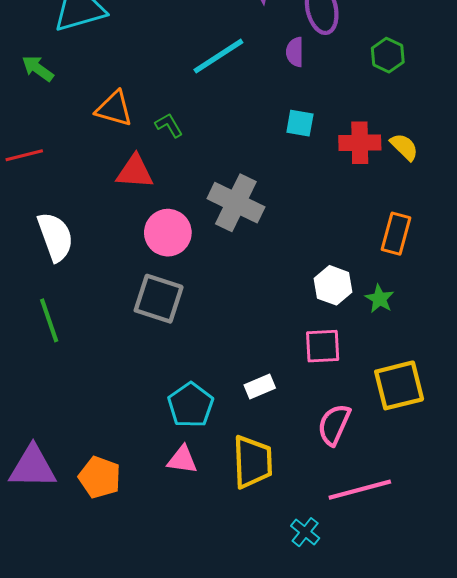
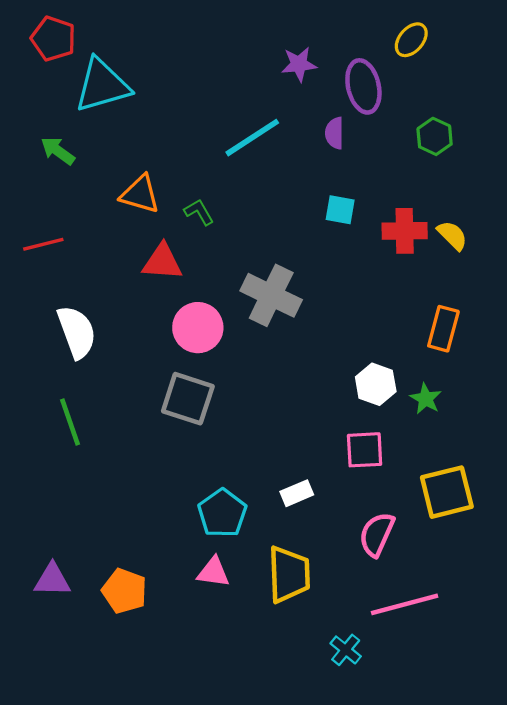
purple triangle: (33, 467) -> (52, 580), size x0.7

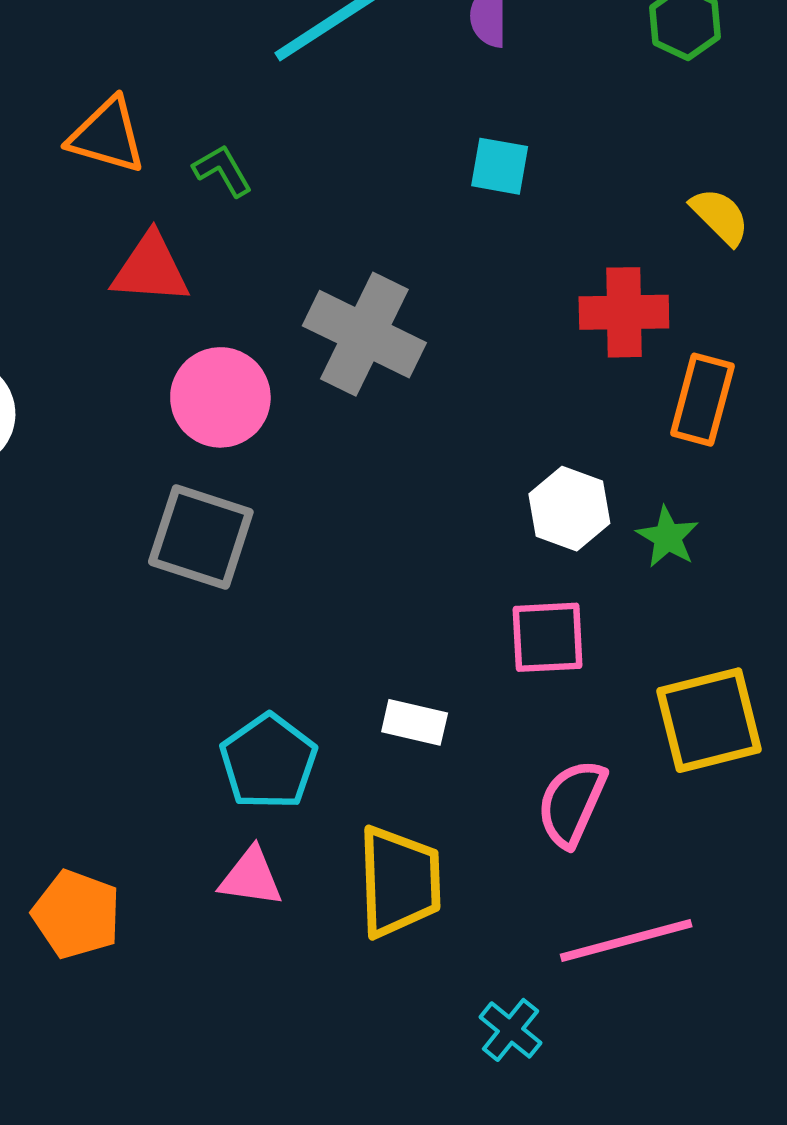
red cross: (405, 231) -> (624, 312), moved
white rectangle: (297, 493) -> (415, 722), turned 36

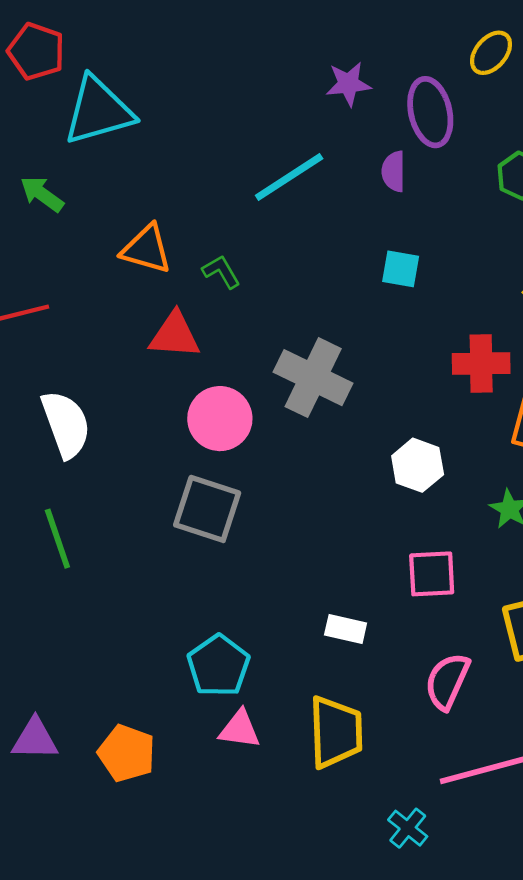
white hexagon: (569, 509) -> (418, 465), moved
cyan pentagon: (268, 762) -> (218, 666), moved

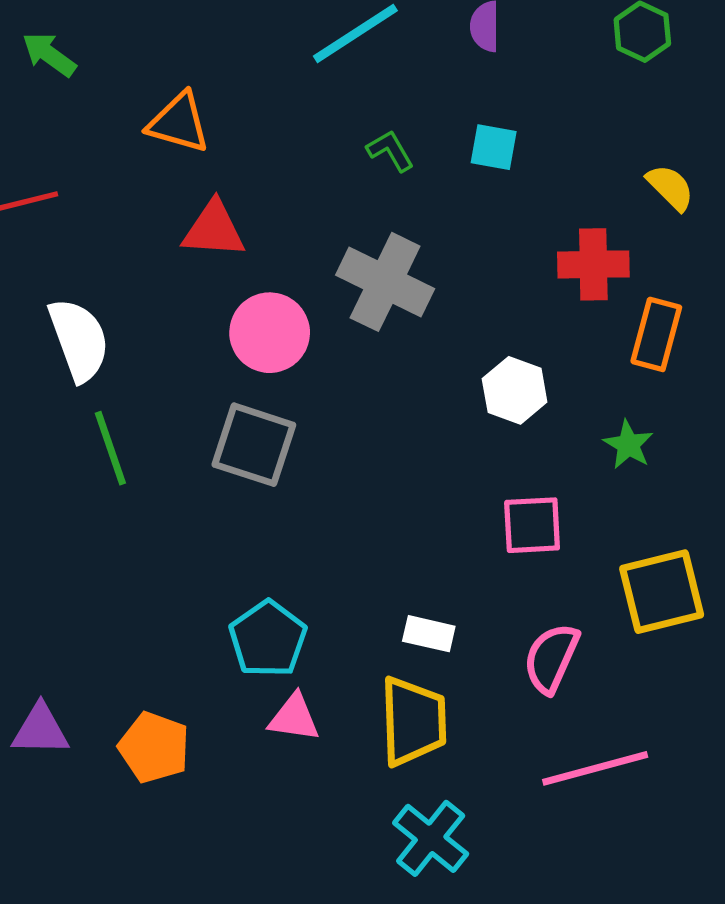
green L-shape: (221, 272) -> (390, 151), moved
green line: (57, 539) -> (110, 448), moved
white rectangle: (346, 629) -> (429, 634), moved
cyan cross: (408, 828) -> (431, 838), moved, size x1.5

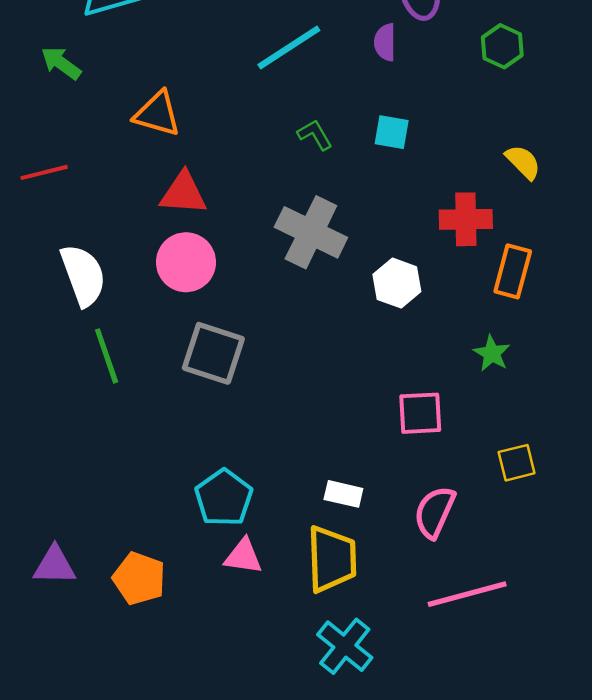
pink circle: (270, 333) -> (186, 262), moved
white hexagon: (515, 390) -> (397, 283), moved
yellow square: (662, 592) -> (517, 463), size x0.6

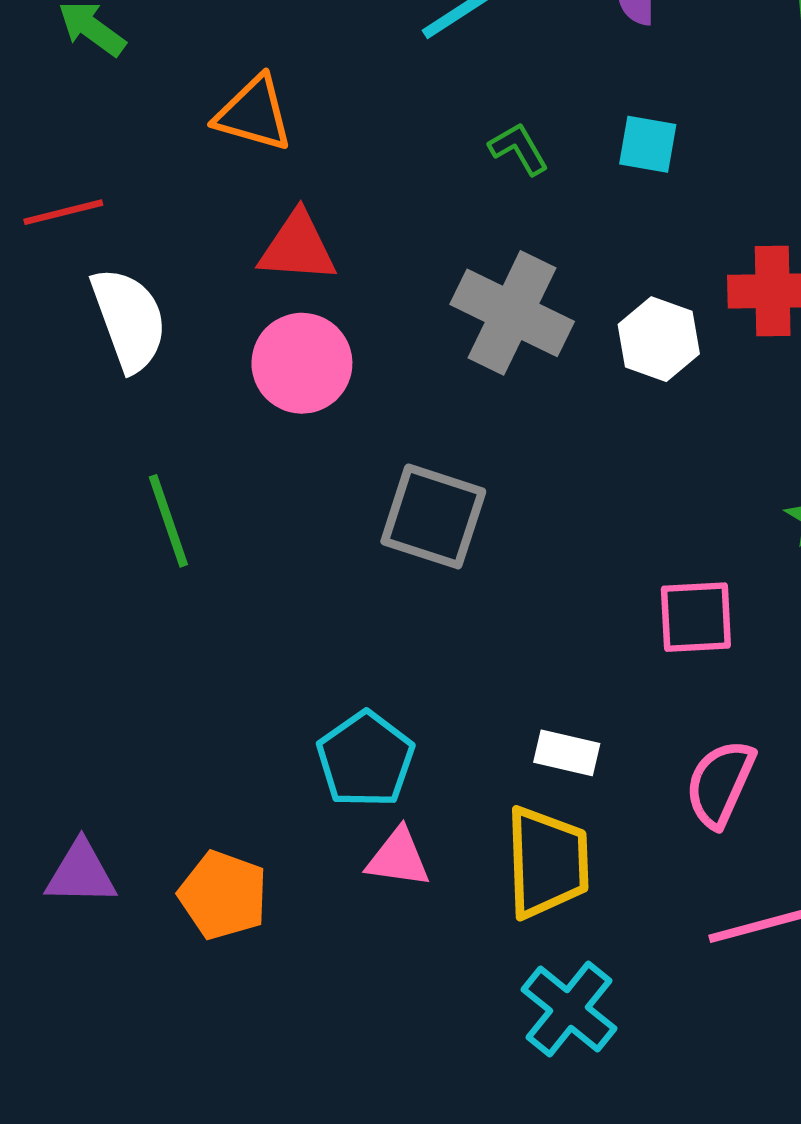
white semicircle: (83, 275) -> (129, 319), moved
white hexagon: (397, 283) -> (659, 339), moved
gray square: (213, 353) -> (433, 516), moved

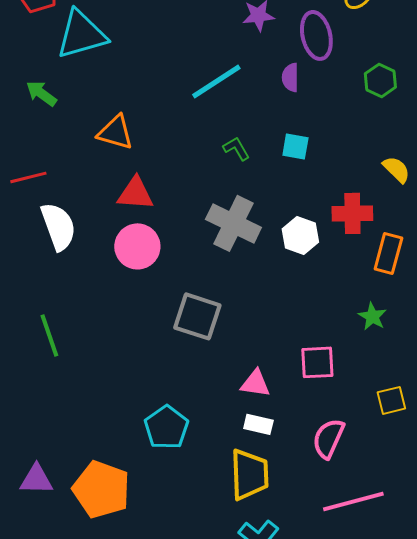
green line: (168, 521) -> (49, 335), moved
pink triangle: (398, 858) -> (255, 383), moved
orange pentagon: (223, 895) -> (101, 489), size x1.4

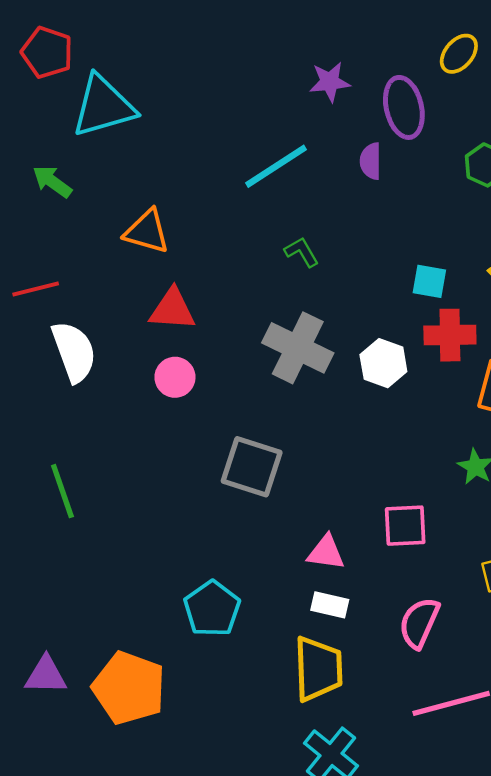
cyan square: (295, 146) -> (429, 281), moved
pink circle: (137, 246) -> (175, 377), size x0.7

